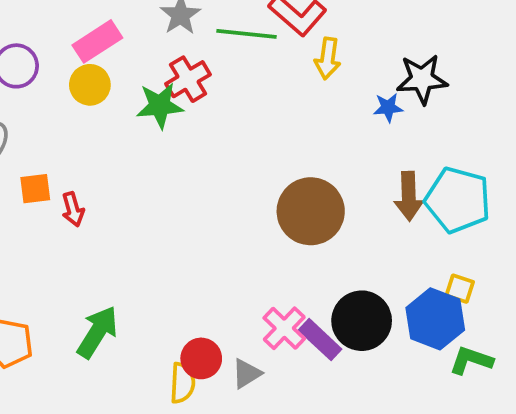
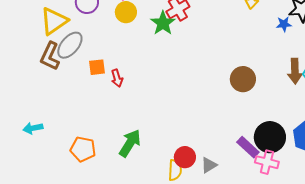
green star: (160, 106) -> (163, 23), turned -30
brown circle: (311, 211) -> (243, 79), size x0.7
pink cross: (284, 328) -> (267, 162), moved, turned -30

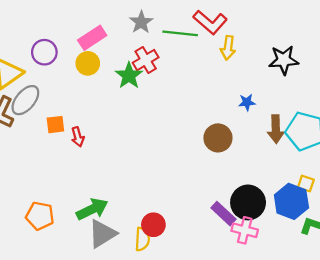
blue star: (284, 24) -> (247, 102), moved
green arrow: (130, 143) -> (92, 209), turned 32
gray triangle: (209, 165) -> (102, 234), moved, size x1.6

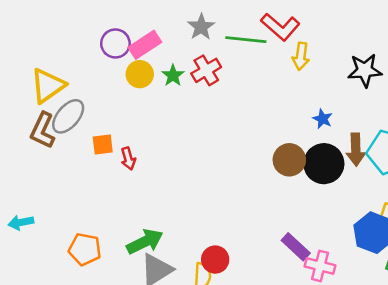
purple circle: (44, 52) -> (115, 43), moved
green star: (129, 76) -> (173, 75), moved, size x0.7
blue star: (247, 102) -> (323, 119), turned 30
black circle: (248, 202) -> (324, 164), moved

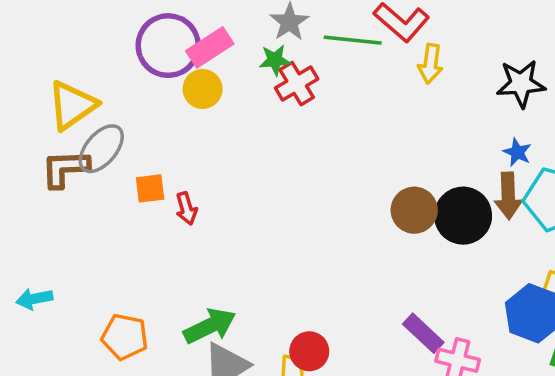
purple circle: (115, 43) -> (168, 46), size x1.5
green star: (173, 75) -> (275, 60), moved, turned 30
blue star: (323, 119) -> (517, 152), moved
brown L-shape: (43, 130) -> (65, 169), turned 63

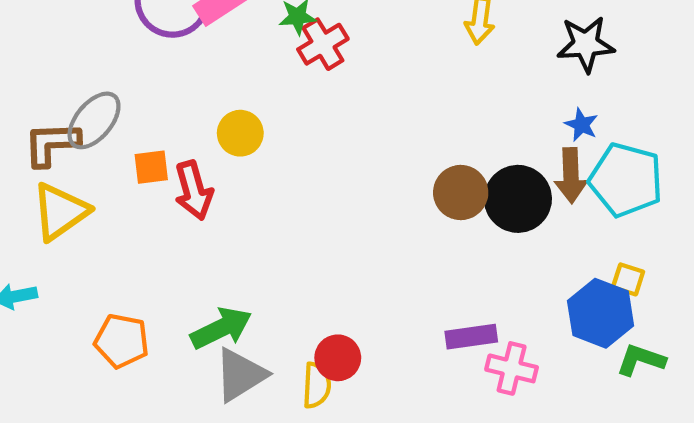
yellow circle: (203, 89) -> (240, 133), moved
yellow triangle: (72, 105) -> (60, 212), moved
red arrow: (186, 208) -> (194, 190), size x1.5
purple rectangle: (423, 333) -> (471, 337), turned -51

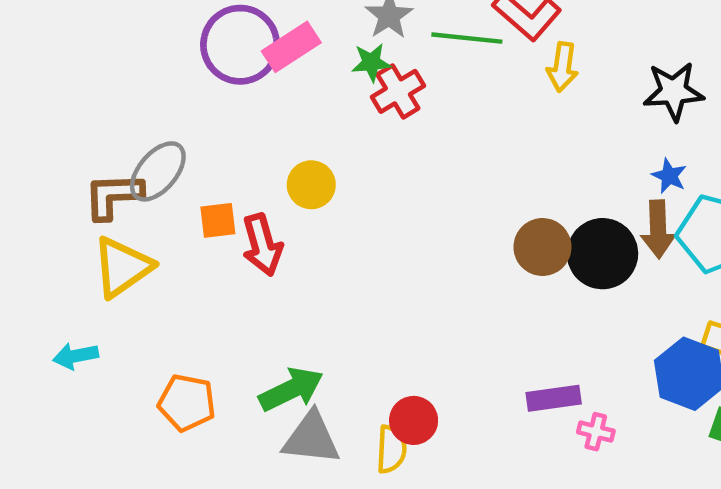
pink cross: (512, 368) -> (596, 432), size x0.7
gray triangle: (240, 375) -> (311, 438), turned 38

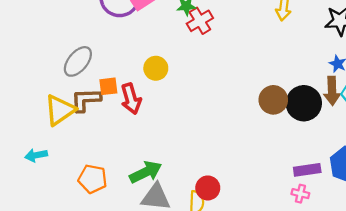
brown L-shape: (113, 196) -> (86, 100), moved
purple rectangle: (554, 398) -> (307, 170), moved

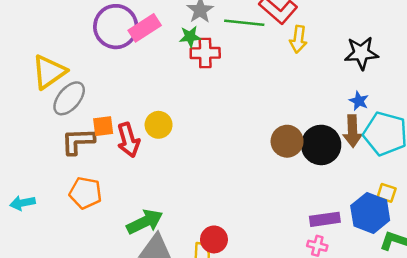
red cross: (200, 21) -> (205, 53), turned 30
yellow circle: (156, 68) -> (159, 125), moved
yellow triangle: (60, 110) -> (49, 72), moved
orange pentagon: (93, 179) -> (85, 193), moved

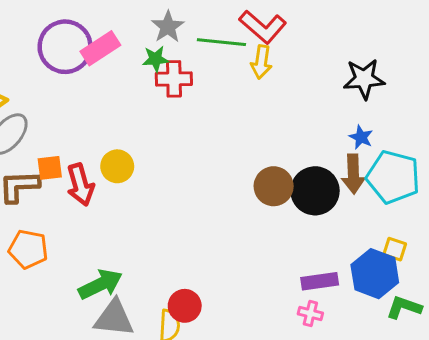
yellow arrow: (298, 39) -> (261, 62), moved

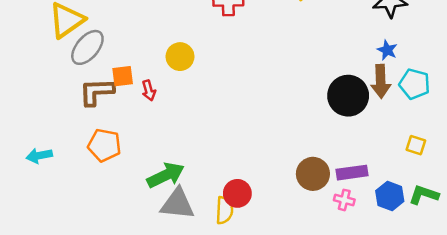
yellow circle: (117, 166) -> (180, 57), moved
cyan pentagon: (393, 177) -> (415, 84), size x0.7
red arrow: (80, 185) -> (149, 90), size x0.6
brown circle: (274, 186) -> (313, 174), moved
blue hexagon: (375, 274) -> (390, 196), moved, size x0.7

